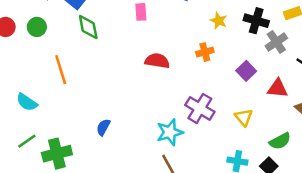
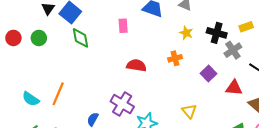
orange line: (61, 70) -> (58, 94), moved, turned 40
purple cross: (200, 108) -> (122, 104), moved
yellow triangle: (244, 117) -> (189, 111), moved

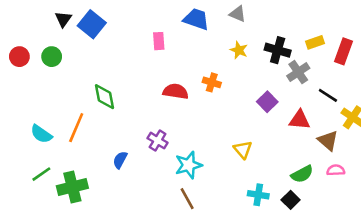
green diamond: (80, 38) -> (105, 97), moved
orange cross: (175, 58) -> (212, 82), moved, turned 32
purple cross: (122, 104) -> (158, 141), size x0.7

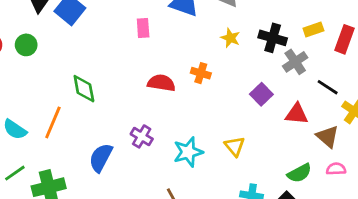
blue semicircle: (120, 160) -> (101, 158), size x1.5
cyan star: (189, 165) -> (188, 152), moved

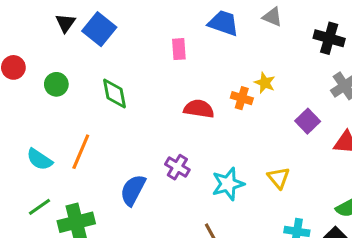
yellow star: (230, 38) -> (265, 83), moved
black cross: (273, 38) -> (329, 38), moved
green circle: (26, 45) -> (56, 84), moved
green diamond: (84, 89) -> (115, 93), moved

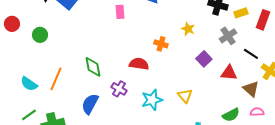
yellow star: (265, 83) -> (188, 29), moved
green diamond: (115, 93) -> (93, 67), moved
red semicircle: (199, 109) -> (139, 64), moved

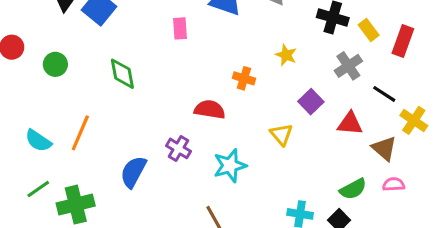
yellow rectangle: (241, 13) -> (369, 30), turned 72
green diamond: (93, 67) -> (122, 74), moved
yellow triangle: (185, 96) -> (281, 134), moved

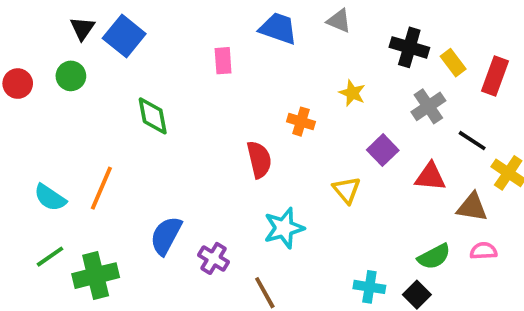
green circle: (55, 64) -> (71, 76), moved
red semicircle: (210, 110) -> (259, 160), turned 68
purple cross: (179, 148) -> (214, 258), moved
brown triangle: (384, 148) -> (472, 207), turned -32

